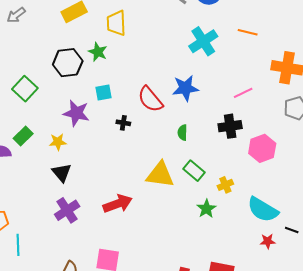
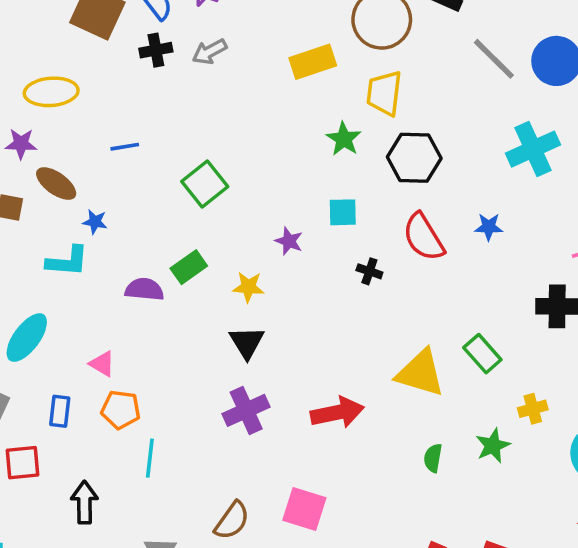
black hexagon: (68, 63) -> (414, 158), moved
blue star: (185, 88) -> (489, 227), size x0.6
purple star: (76, 113) -> (289, 241), size x0.6
green semicircle: (182, 133) -> (433, 458), moved
green rectangle: (194, 171) -> (482, 354), moved

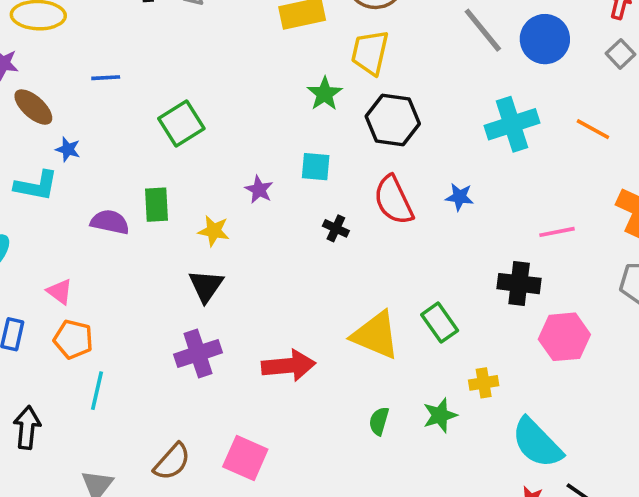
green rectangle: (189, 267) -> (156, 205), turned -64

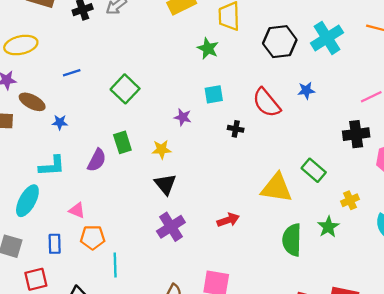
black hexagon: (393, 120) -> (280, 42), moved
cyan L-shape: (36, 186) -> (52, 166), moved
purple semicircle: (110, 222) -> (97, 160), turned 120
red arrow: (289, 366) -> (228, 220), size x0.7
green semicircle: (379, 421) -> (292, 240), size x1.8

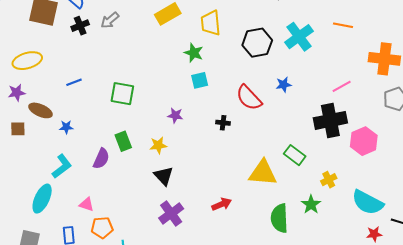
green square: (125, 89) -> (122, 94), turned -30
cyan square: (214, 94) -> (200, 80), moved
black cross: (356, 134) -> (330, 120), size x1.4
cyan L-shape: (52, 166) -> (62, 166), turned -30

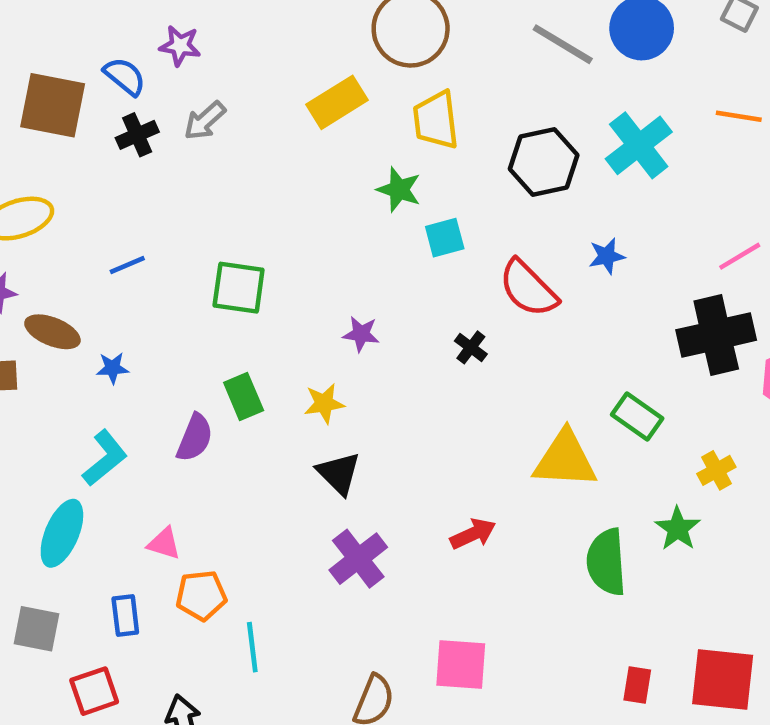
cyan square: (200, 80) -> (445, 238), moved
black cross: (223, 123) -> (471, 347), turned 32

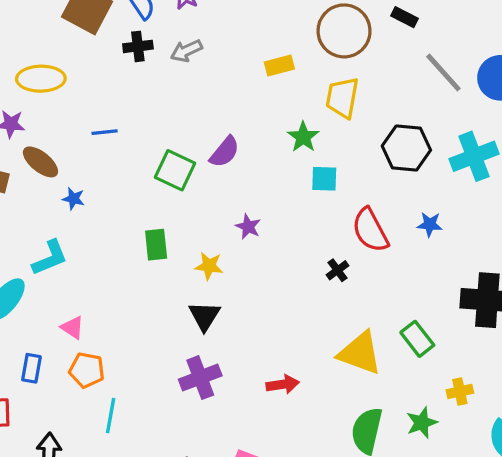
yellow rectangle: (337, 102) -> (279, 65), size x0.7
black cross: (471, 347) -> (338, 270), moved
purple semicircle: (195, 438) -> (225, 152), moved

